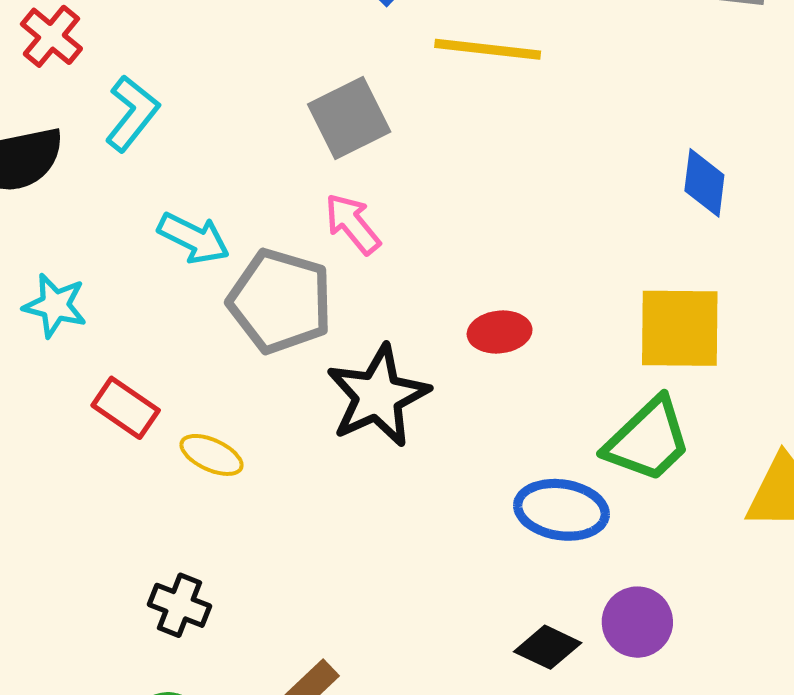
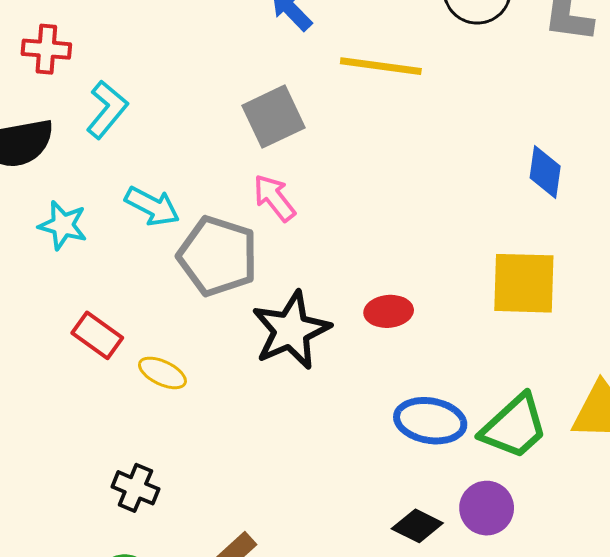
red cross: (51, 36) -> (46, 49), turned -36
cyan star: (55, 305) -> (63, 225), moved
red ellipse: (500, 332) -> (389, 311), moved
green trapezoid: (648, 440) -> (514, 427), moved

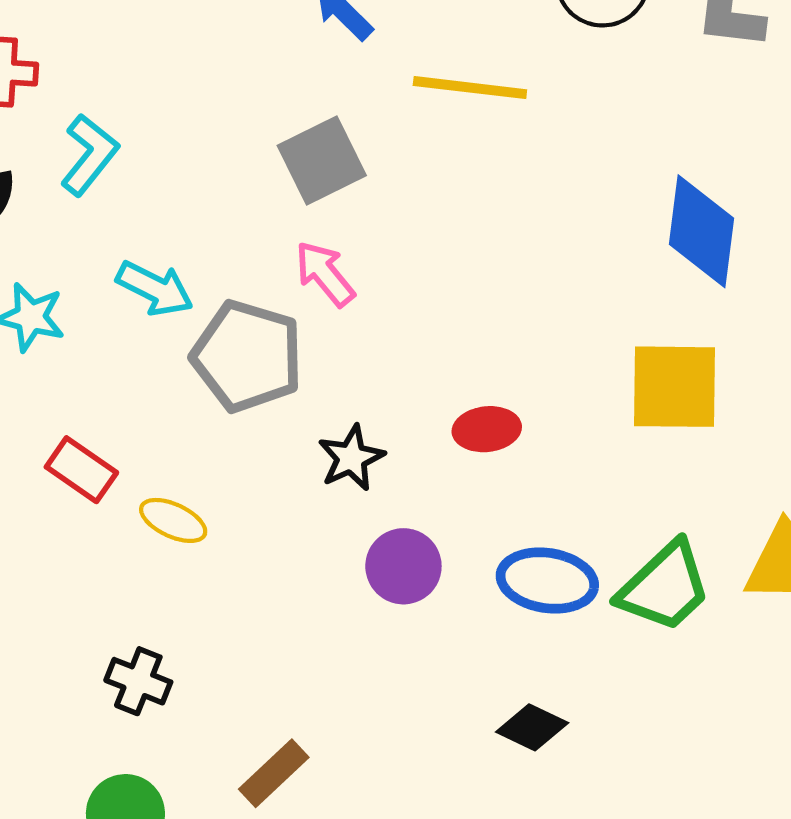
blue diamond: (545, 172) -> (701, 231), size x1.5
black star: (291, 330) -> (351, 458), size x0.6
purple circle: (487, 508) -> (403, 566), moved

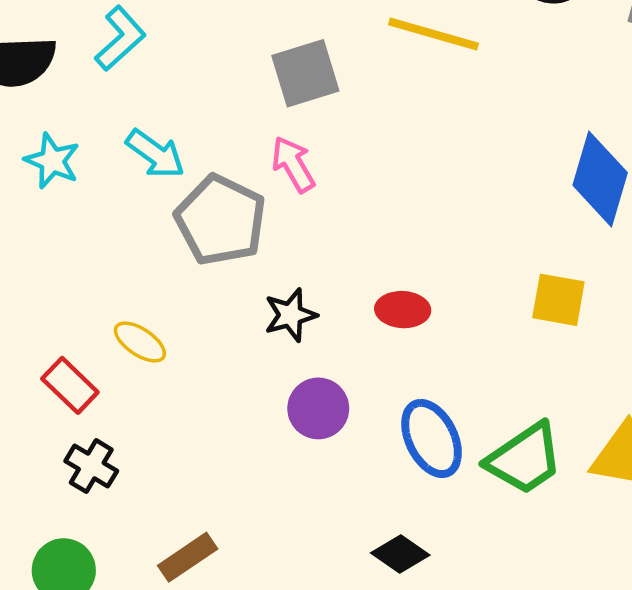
yellow square: (675, 387) -> (558, 300), size x0.7
red rectangle: (81, 470) -> (70, 385), moved
blue ellipse: (547, 581) -> (432, 438), turned 46

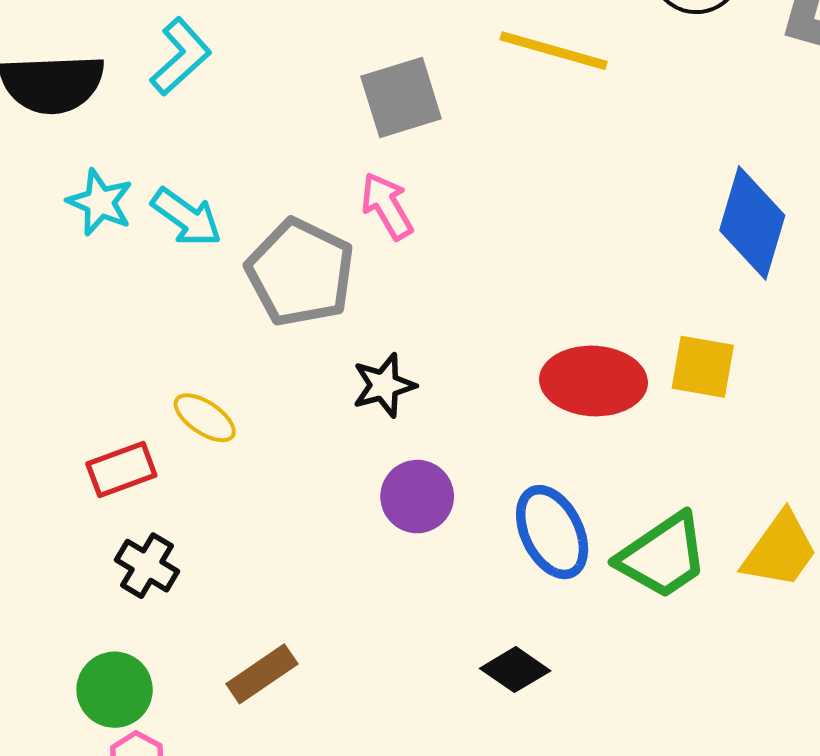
cyan arrow: (155, 154) -> (187, 217), moved
red ellipse: (403, 310) -> (594, 381), moved, size x1.6
red rectangle: (70, 385) -> (121, 470), turned -64

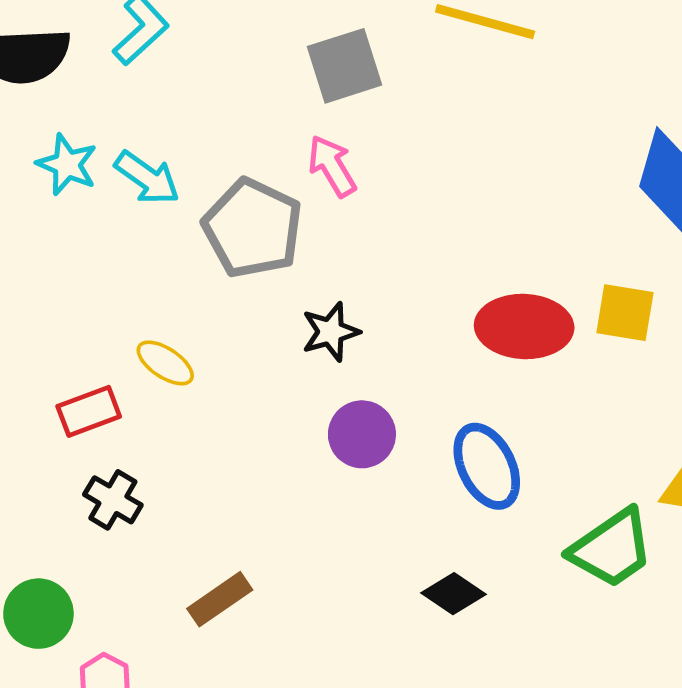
green trapezoid: (663, 556) -> (612, 548), moved
green circle: (115, 690) -> (38, 614), moved

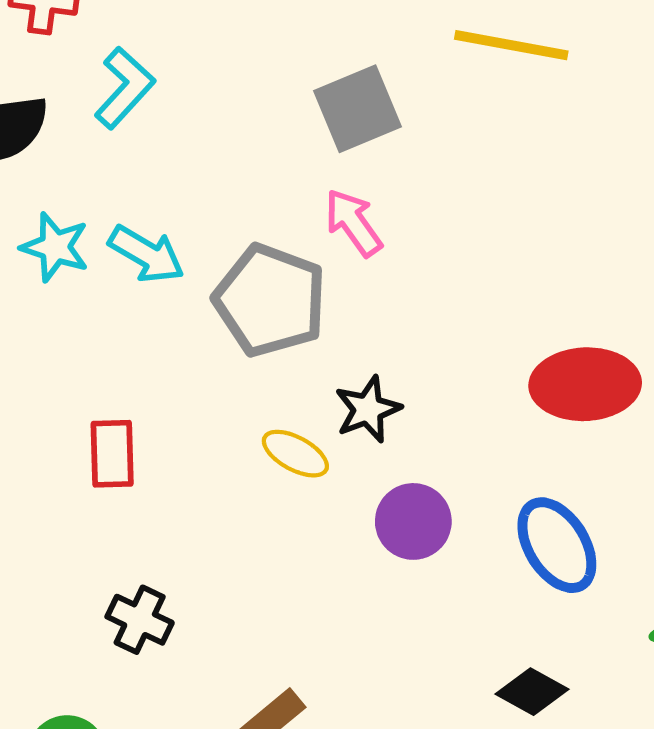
yellow ellipse: (165, 363) -> (295, 454), moved
red rectangle: (89, 411) -> (112, 454), moved, turned -66

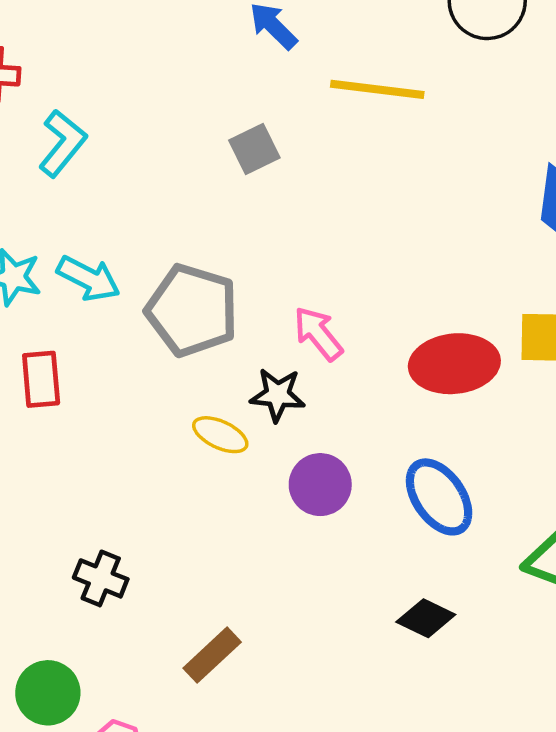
gray square: (358, 109) -> (254, 149), size x0.7
pink arrow: (353, 223) -> (318, 334), moved
black star: (368, 409) -> (278, 395), turned 30
red rectangle: (112, 454) -> (41, 379), moved

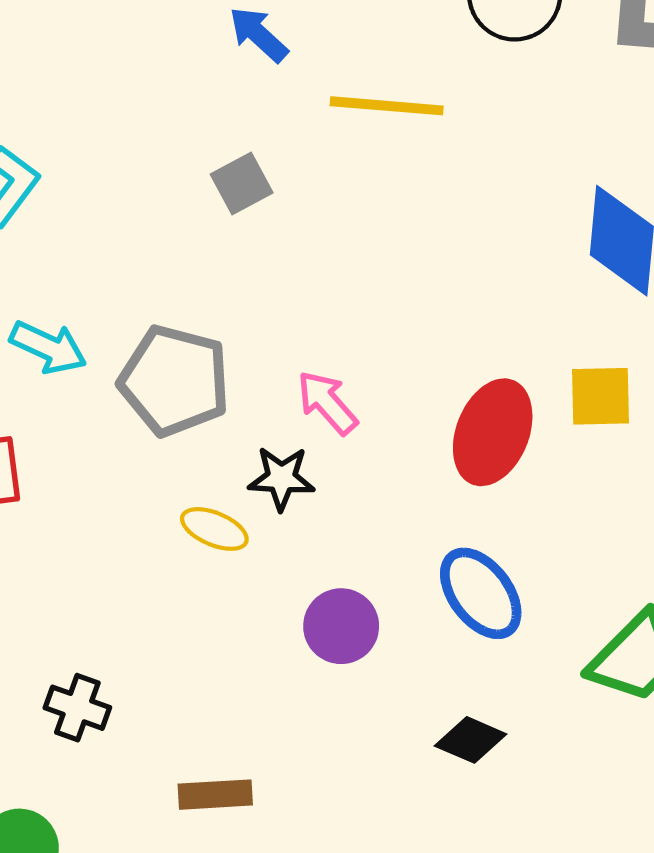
red ellipse: (454, 364) -> (493, 432), turned -60
purple circle: (320, 485) -> (341, 626), moved
brown rectangle: (212, 655) -> (215, 795), turned 42

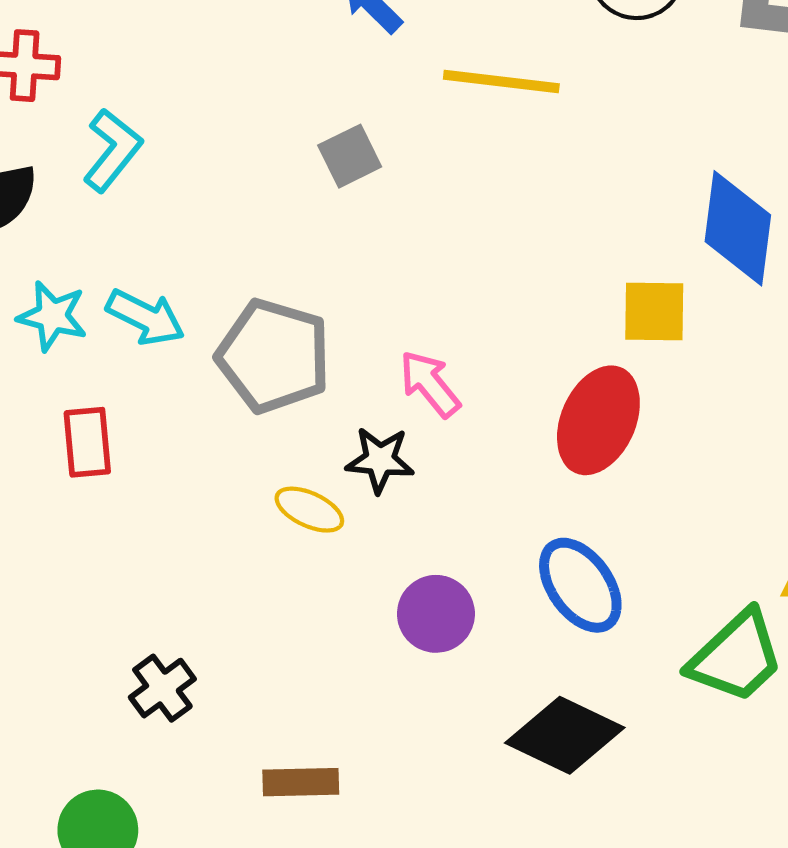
yellow square: (600, 396) -> (654, 312), moved
black cross: (77, 708) -> (162, 688), turned 32
black diamond: (471, 740) -> (565, 735), size x1.6

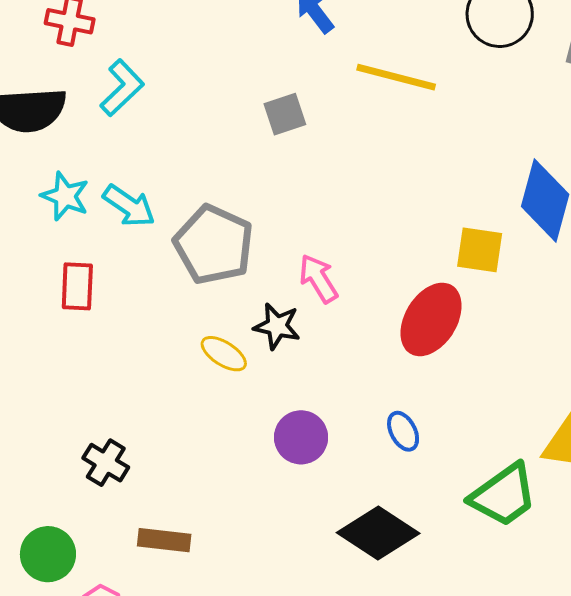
blue ellipse: (580, 585) -> (403, 431), size x0.6
black cross: (162, 688) -> (106, 463), turned -30
brown rectangle: (301, 782) -> (164, 540), moved

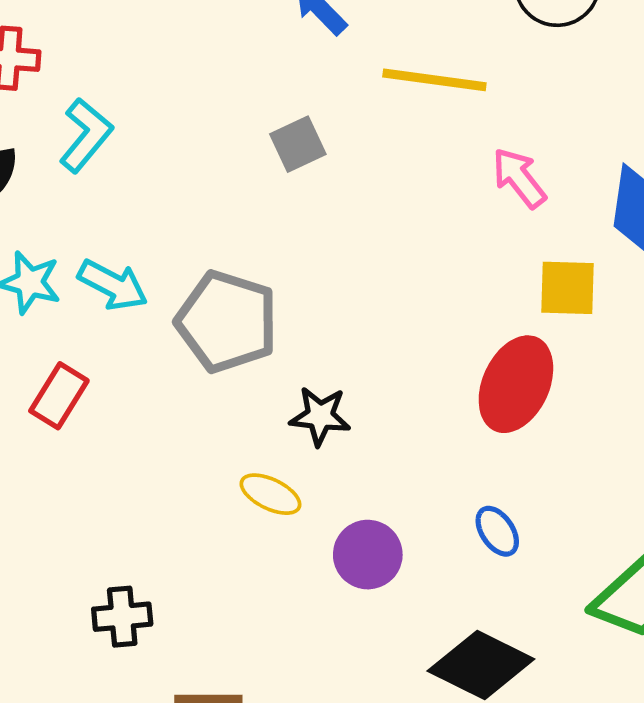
pink arrow: (318, 278) -> (519, 178), moved
red rectangle: (77, 286) -> (59, 396), turned 36
yellow ellipse: (224, 354) -> (270, 494), moved
black cross: (106, 463) -> (122, 617), turned -30

